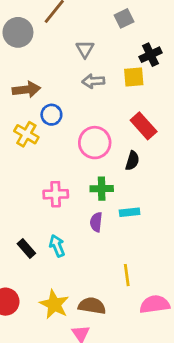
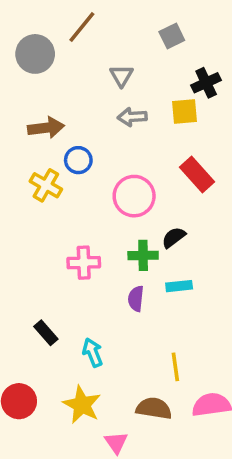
black semicircle: (132, 161) -> (174, 237), moved, turned -144
cyan arrow: (57, 246) -> (93, 353), moved
brown semicircle: (92, 306) -> (154, 408), moved

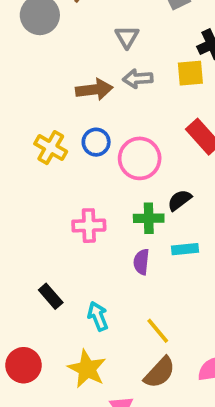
brown arrow: (46, 128) -> (94, 89), moved
blue circle: (78, 160) -> (96, 142), moved
yellow line: (175, 367) -> (158, 331), moved, turned -32
brown semicircle: (154, 408) -> (160, 372), turned 124

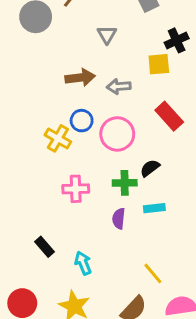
gray arrow: (138, 79) -> (119, 86), moved
yellow cross: (51, 148) -> (58, 138), moved
yellow line: (158, 331) -> (153, 273), moved

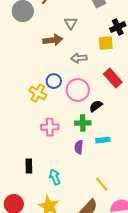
brown arrow: (80, 78) -> (53, 40), moved
black semicircle: (150, 168) -> (96, 106), moved
black rectangle: (45, 247) -> (29, 166), turned 40

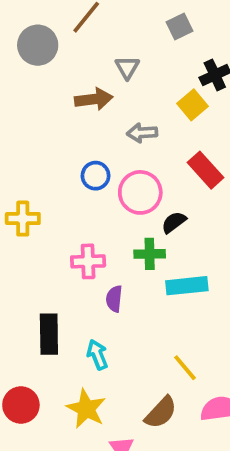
yellow square: (106, 43) -> (192, 105), turned -35
yellow cross: (38, 93) -> (23, 219), moved, turned -30
cyan rectangle: (103, 140) -> (187, 286), size x1.5
purple semicircle: (79, 147) -> (114, 299), moved
black rectangle: (29, 166) -> (49, 334), size x1.5

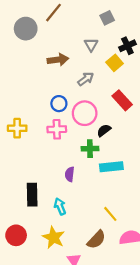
gray triangle: (127, 68) -> (91, 45), moved
gray arrow: (142, 133) -> (86, 79), turned 147
pink cross: (88, 261) -> (57, 129), moved

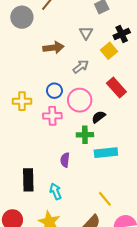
yellow cross: (17, 128) -> (22, 101), moved

